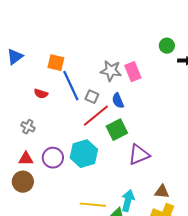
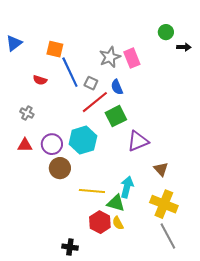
gray star: (111, 71) -> (110, 57), turned -30
brown circle: (23, 182) -> (60, 168), moved
brown triangle: (162, 192) -> (161, 169), moved, turned 42

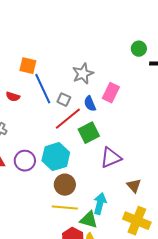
pink rectangle: (132, 58) -> (111, 93), moved, turned 48
brown circle: (60, 168) -> (65, 185), moved

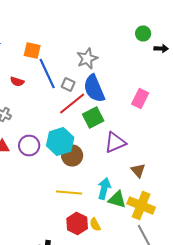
pink rectangle: (111, 93) -> (140, 98), moved
blue semicircle: (90, 104) -> (94, 88), size x1.8
brown circle: (65, 185) -> (72, 156), moved
green triangle: (89, 220) -> (117, 200), moved

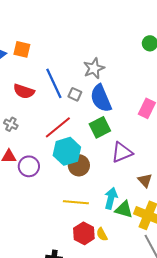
orange square: (32, 50) -> (22, 49), moved
red semicircle: (17, 82) -> (24, 91), size x1.5
red line: (72, 104) -> (58, 127), moved
purple circle: (29, 146) -> (29, 166), moved

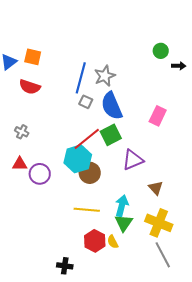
blue line: (54, 83) -> (81, 78), moved, turned 40
red semicircle: (24, 91) -> (30, 87), moved
red line: (58, 127) -> (87, 139), moved
green triangle: (124, 209) -> (124, 223), moved, turned 48

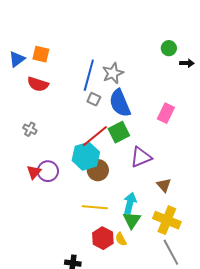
red triangle: (20, 164) -> (34, 172), moved, turned -49

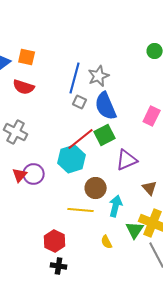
gray cross: (30, 129) -> (16, 132), size x1.6
brown circle: (98, 170) -> (96, 188), moved
green triangle: (132, 220) -> (135, 230), moved
red hexagon: (103, 238) -> (55, 241), moved

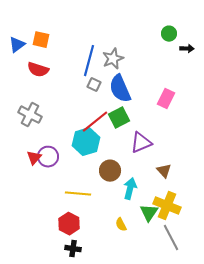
yellow line: (81, 210) -> (78, 194), moved

